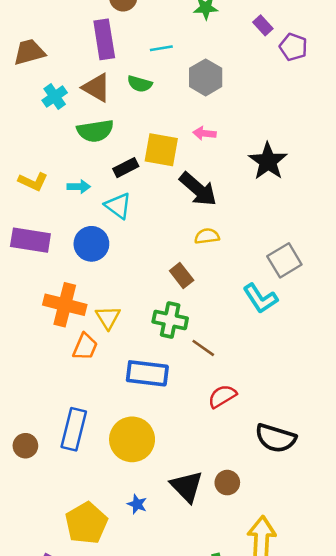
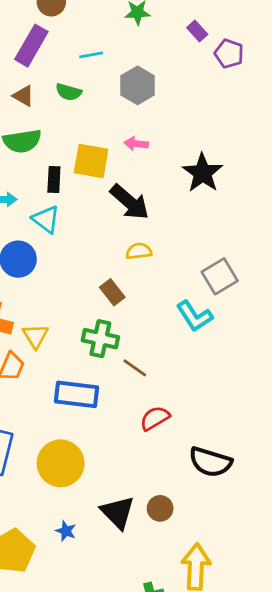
purple rectangle: (104, 39) -> (31, 46), turned 39
brown triangle: (97, 88) -> (23, 96), size x0.7
black rectangle: (126, 168) -> (54, 180), turned -60

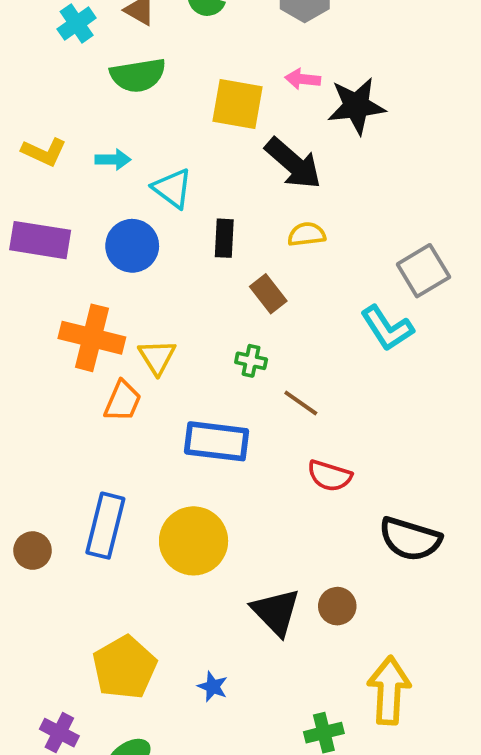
black star: (202, 173) -> (356, 106), moved, turned 30
black rectangle: (54, 180) -> (224, 238), moved
green cross: (100, 339) -> (251, 361), size x0.6
red semicircle: (155, 418) -> (330, 476), turned -132
blue star: (66, 531) -> (213, 687), moved

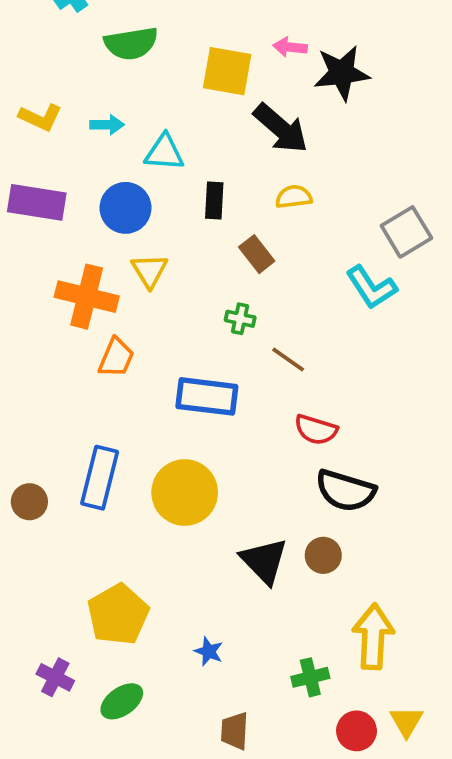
cyan triangle: (172, 188) -> (164, 152), turned -33
yellow triangle: (157, 357) -> (150, 271), moved
black semicircle: (410, 539) -> (345, 491), moved
blue star: (213, 687) -> (209, 651), moved

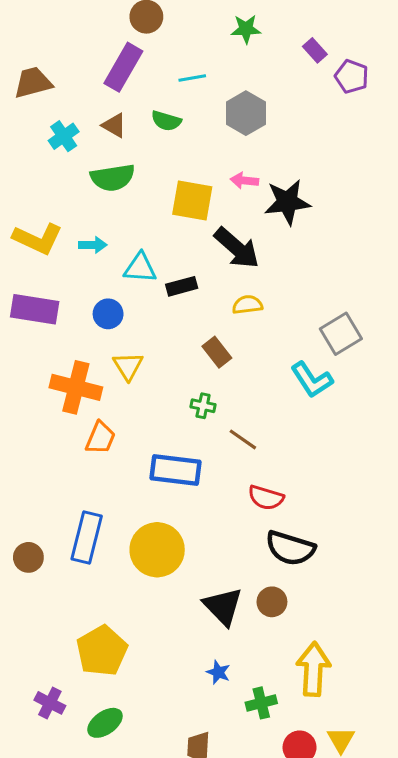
yellow L-shape: (40, 117) -> (38, 239), size x1.4
black rectangle: (214, 200) -> (182, 286), moved, turned 72
blue circle: (126, 208) -> (108, 314), size x0.7
blue star: (209, 651) -> (218, 672), moved

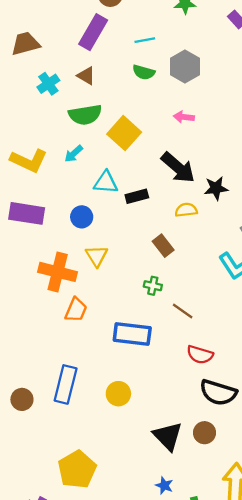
green semicircle: (166, 121) -> (144, 72), moved
yellow square: (192, 200) -> (124, 133), moved, turned 32
black star: (287, 202) -> (216, 188), moved, size x0.7
cyan arrow: (93, 245) -> (74, 154), moved, turned 138
yellow circle: (157, 550) -> (118, 394), size x0.6

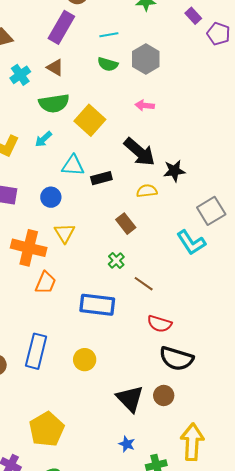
green cross: (153, 286) -> (116, 260), turned 35

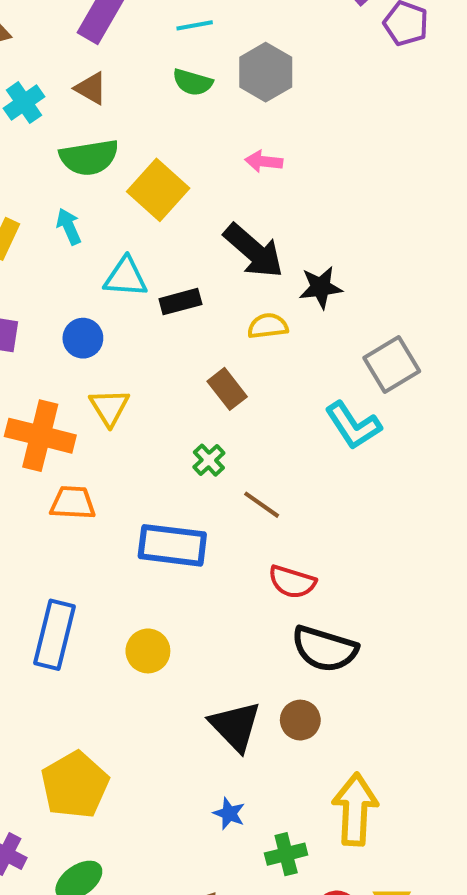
cyan arrow: (43, 139) -> (69, 226), turned 108
orange trapezoid: (46, 283) -> (73, 503), turned -110

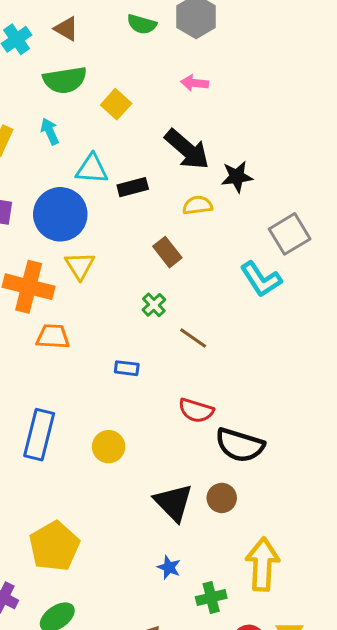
yellow square: (158, 190) -> (116, 104), size x0.7
blue circle: (83, 338) -> (60, 214), size x1.8
blue rectangle: (172, 545) -> (127, 368), size x0.5
red semicircle: (292, 582) -> (196, 410), moved

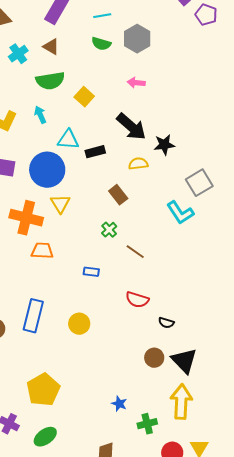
black semicircle: (240, 445) -> (166, 323), size x0.5
black triangle: (173, 502) -> (184, 361), moved

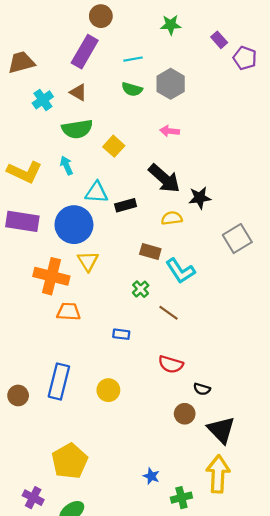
brown rectangle: (118, 195) -> (150, 251), turned -36
cyan L-shape: (180, 213) -> (180, 271), moved
brown circle: (154, 358) -> (185, 414), moved

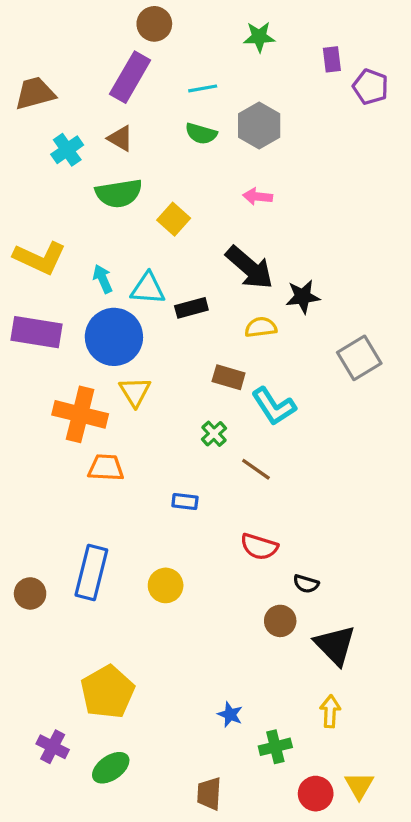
purple rectangle: (219, 40) -> (332, 59), turned 35
cyan arrow: (66, 166) -> (103, 279), moved
yellow arrow: (218, 474) -> (330, 711), size x0.6

